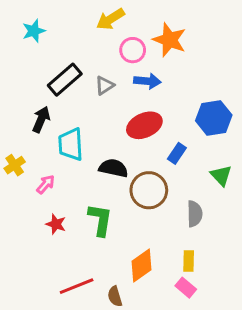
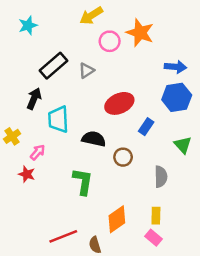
blue arrow: (147, 81) -> (175, 67), moved
brown circle: (149, 190) -> (123, 157), size x0.6
red star: (56, 224) -> (27, 174), moved

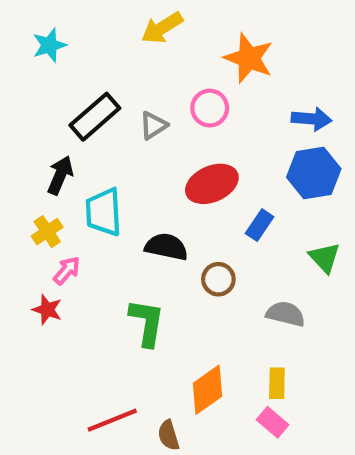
pink circle: (110, 41) -> (210, 108), moved
yellow cross: (12, 136) -> (47, 232), moved
gray semicircle: (161, 177) -> (286, 314), turned -75

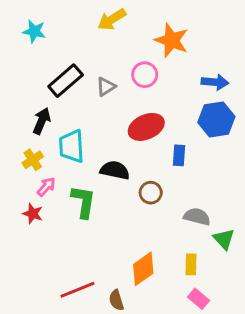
cyan star: (49, 45) -> (34, 31), turned 30
blue rectangle: (260, 225) -> (179, 155), turned -30
green triangle: (325, 258) -> (224, 239), moved
green L-shape: (147, 323) -> (83, 202), moved
pink rectangle: (273, 422) -> (198, 299), moved

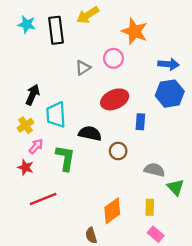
black rectangle: (66, 81) -> (56, 30), moved, turned -56
red line: (78, 290) -> (43, 199), moved

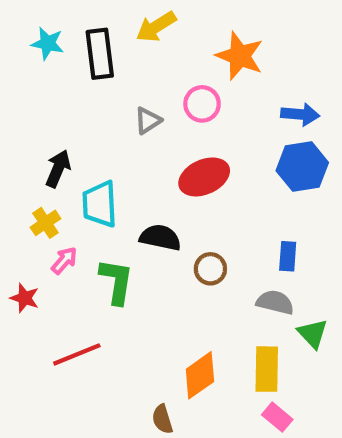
blue rectangle: (140, 122) -> (288, 256), moved
red star: (25, 167) -> (25, 298), moved
yellow rectangle: (150, 207) -> (267, 369), size x1.5

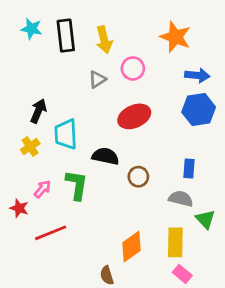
yellow arrow: (156, 27) -> (104, 40), moved, turned -72
orange star: (240, 56) -> (175, 37), moved
pink arrow: (64, 260) -> (42, 189), moved
red star: (25, 298) -> (19, 208), moved

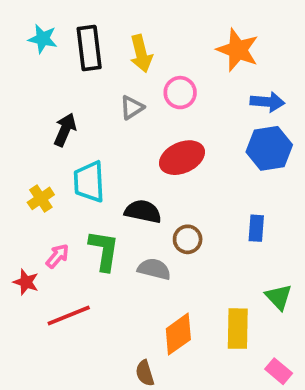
black arrow: (38, 111) -> (65, 130), moved
gray semicircle: (181, 199) -> (154, 269), moved
pink rectangle: (182, 274) -> (279, 371), moved

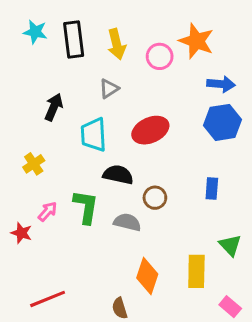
pink circle: (180, 93) -> (160, 56), moved
cyan trapezoid: (89, 182) -> (94, 135), moved
red line: (69, 316) -> (48, 299), moved
orange diamond: (178, 334) -> (147, 276), turned -36

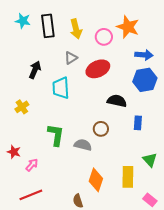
red ellipse: (150, 130) -> (98, 69), moved
black semicircle: (118, 175) -> (117, 101), moved
pink arrow: (48, 211) -> (32, 165), moved

